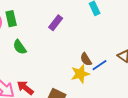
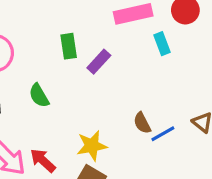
green rectangle: (11, 19) -> (69, 46), moved
yellow star: (80, 74) -> (92, 146), moved

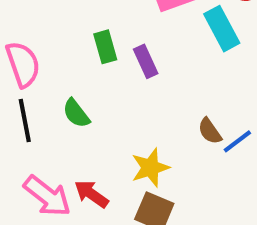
cyan rectangle: (162, 44) -> (222, 29), size x1.5
purple rectangle: (99, 62) -> (146, 61), turned -60

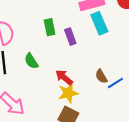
cyan rectangle: (222, 29) -> (99, 23), moved
red arrow: (91, 194) -> (64, 77), moved

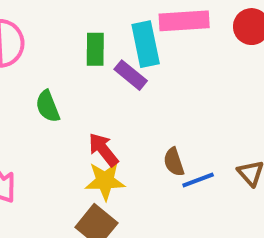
cyan rectangle: (99, 23) -> (146, 44), moved
purple rectangle: (70, 37) -> (131, 75), turned -42

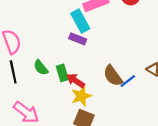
green rectangle: (95, 49) -> (62, 73), moved
brown semicircle: (174, 162) -> (113, 76), size x1.5

